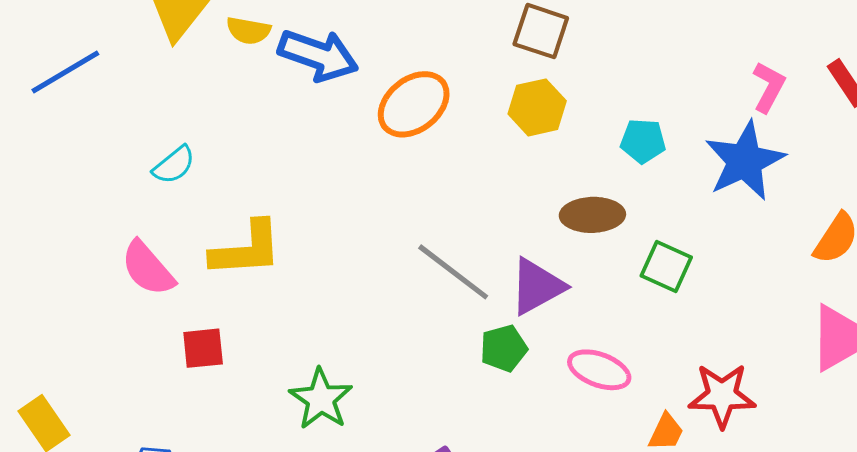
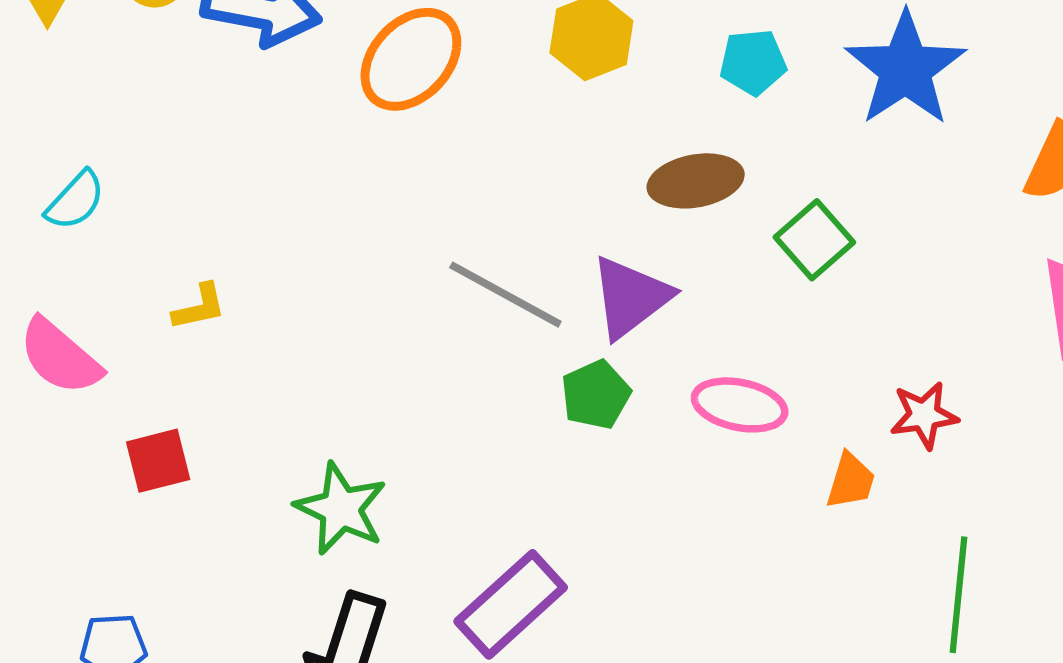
yellow L-shape: (246, 249) -> (199, 307), size x0.5
green square: (666, 266) -> (814, 240), turned 33
red star: (722, 395) -> (924, 415), size x0.7

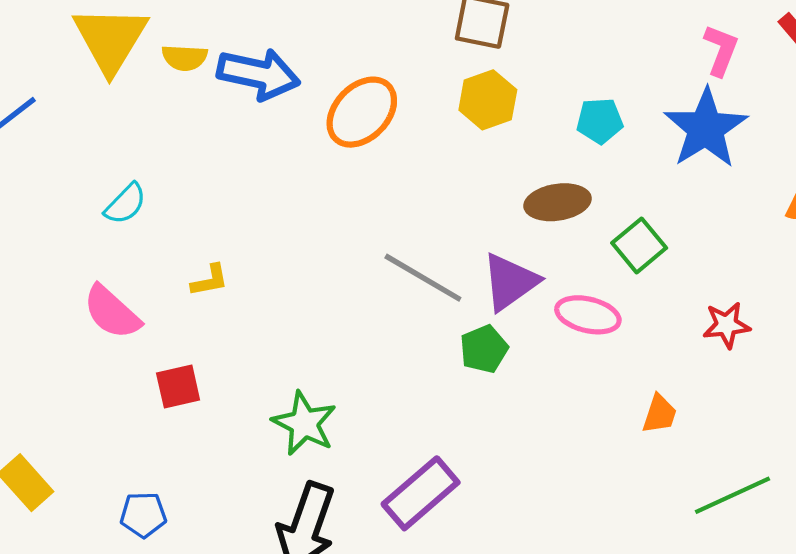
pink ellipse: (740, 405) -> (588, 315), moved
red star: (924, 415) -> (727, 325), moved
green line: (959, 595) -> (732, 495), turned 58

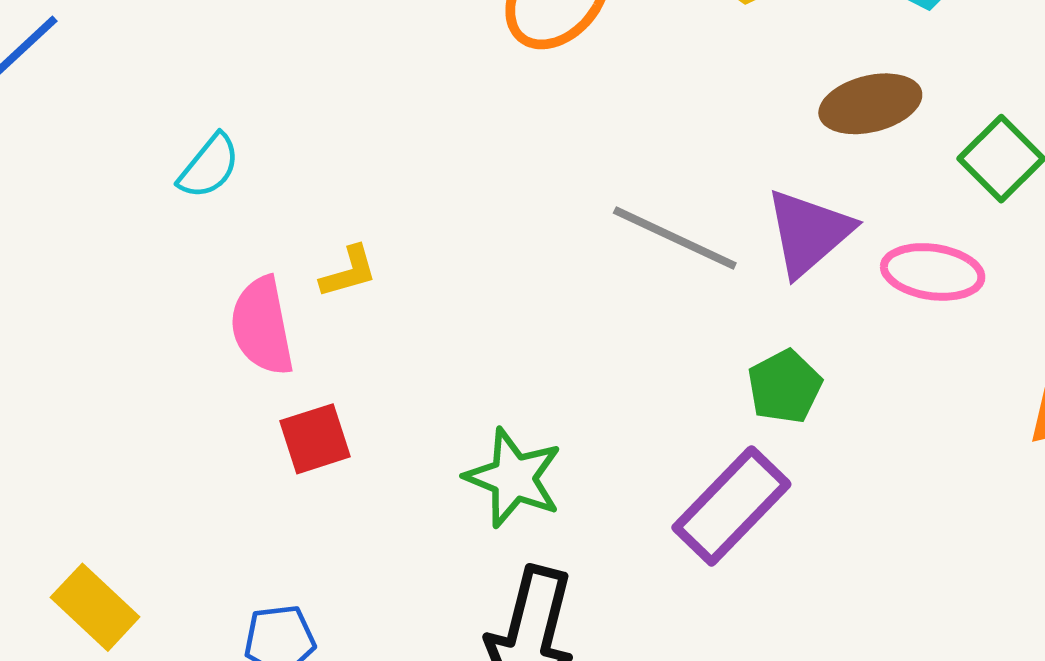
pink semicircle: (112, 312) -> (262, 326), moved, turned 42
green pentagon: (484, 349) -> (785, 387), moved
purple rectangle: (421, 493) -> (731, 506), moved

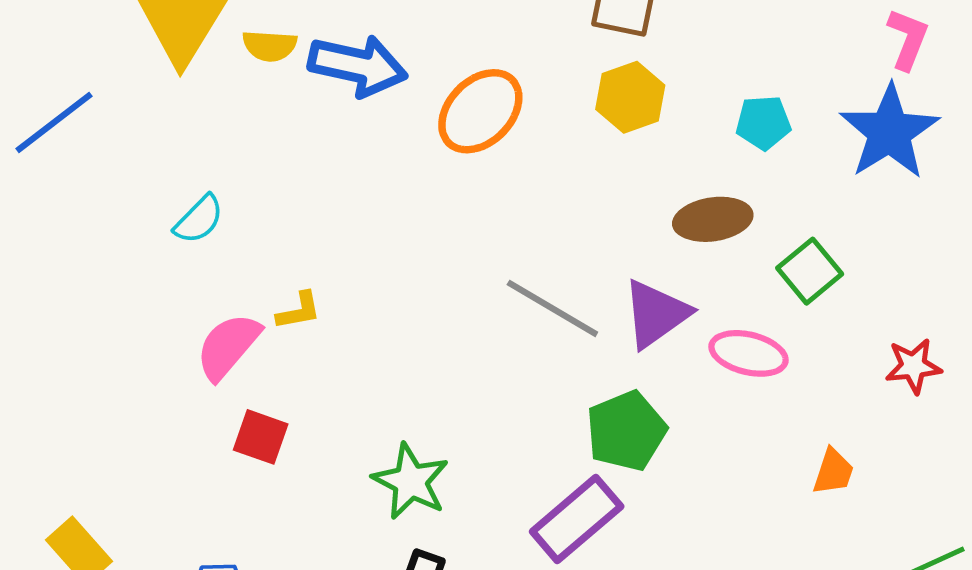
pink semicircle: (262, 326) -> (228, 346), turned 46
green pentagon: (785, 387) -> (626, 431), size x1.4
red square: (315, 439) -> (261, 437), turned 32

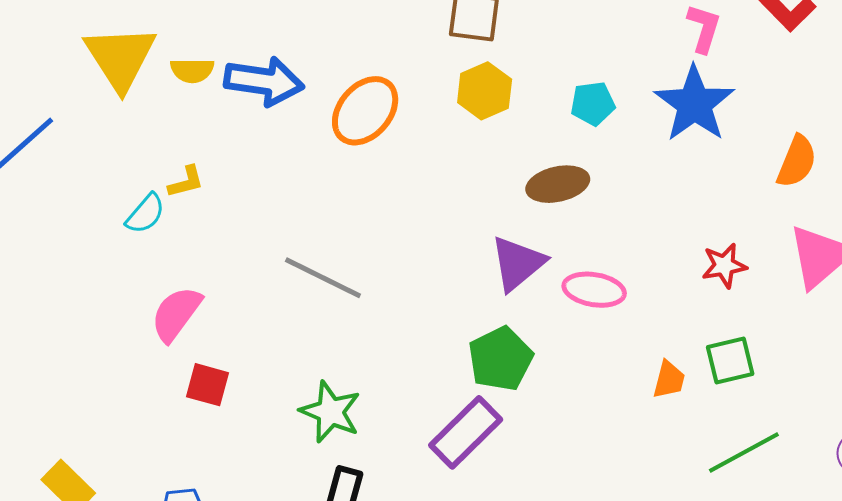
green square: (810, 271) -> (730, 360), moved, turned 30
gray line: (552, 308) -> (323, 278), moved
yellow L-shape: (299, 311) -> (186, 182), moved
red star: (913, 366) -> (724, 266), moved

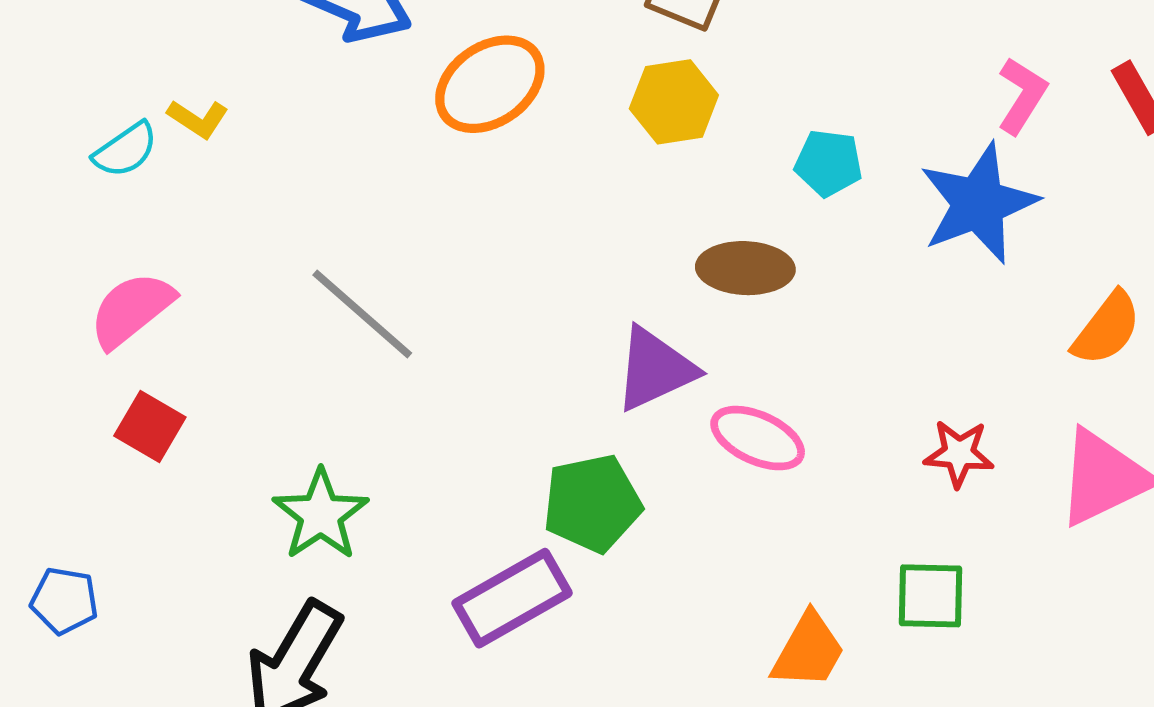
yellow L-shape: (186, 182) -> (198, 119), turned 33
orange trapezoid: (669, 380) -> (808, 651), moved, size x1.4

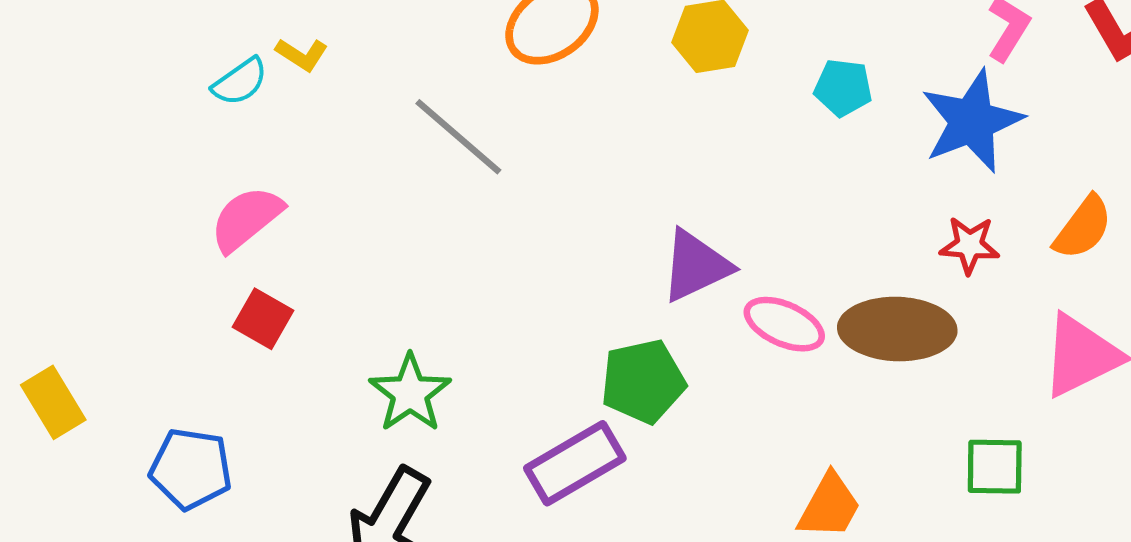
brown ellipse: (745, 268) -> (897, 329), moved, size x1.4
gray line: (362, 314) -> (458, 137), moved
red star: (959, 454) -> (970, 245), moved
green square: (930, 596) -> (995, 467), moved
blue pentagon: (64, 601) -> (191, 469), size x1.4

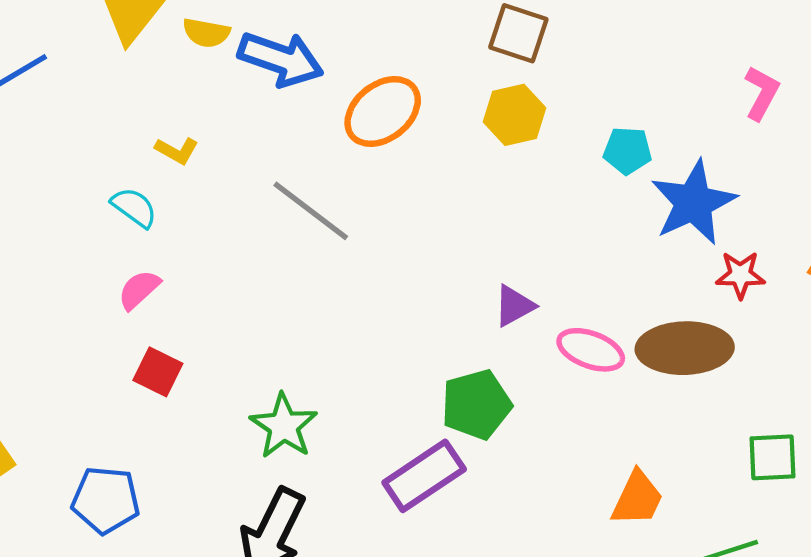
cyan semicircle: (240, 82) -> (134, 207), moved, turned -105
blue star: (972, 121) -> (693, 203), moved
pink semicircle: (246, 219) -> (139, 290), size x0.7
purple triangle: (696, 266) -> (514, 306), size x0.7

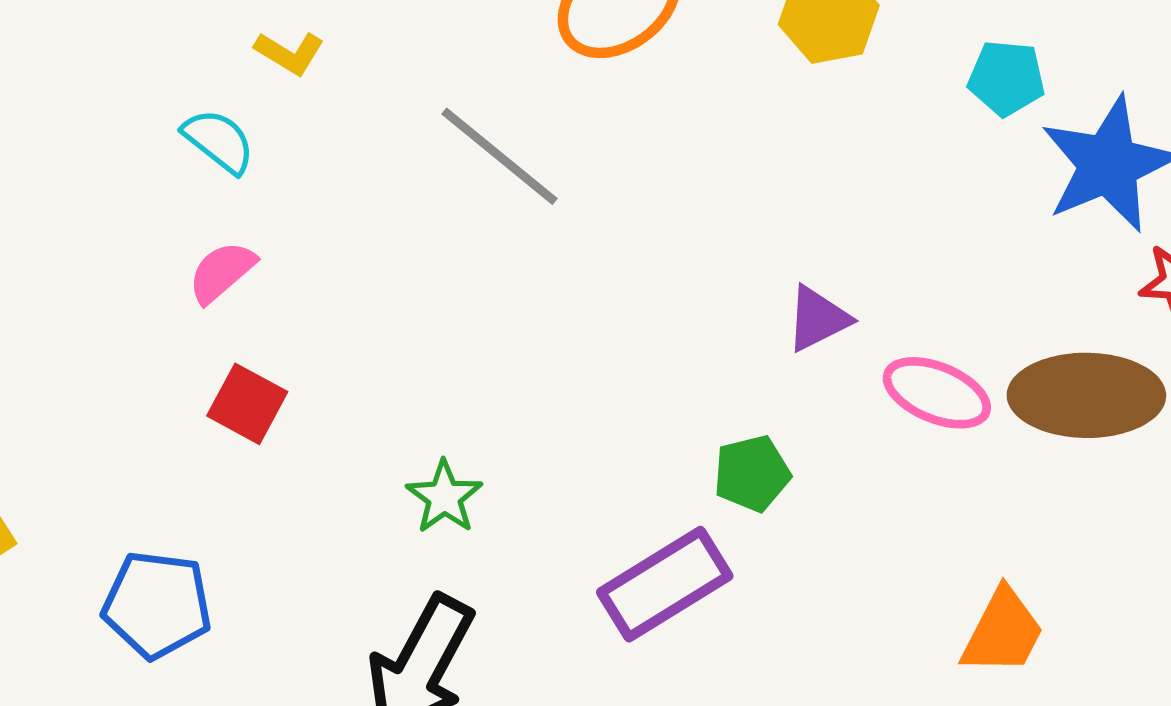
green pentagon: (476, 405) -> (752, 473), size x0.7
green star: (284, 426) -> (444, 497), size x0.7

